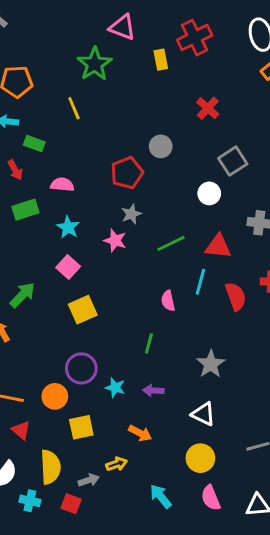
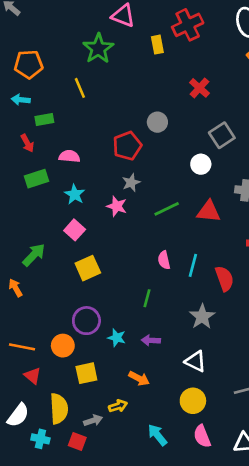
green rectangle: (34, 143) -> (44, 119), turned -30
cyan line: (200, 282) -> (193, 265), moved
red semicircle: (236, 296) -> (224, 279), moved

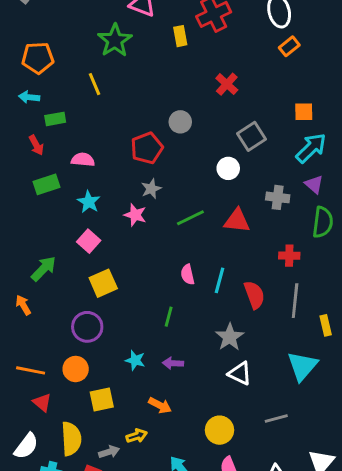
purple circle: (86, 321) -> (87, 327), moved
white triangle: (196, 361) -> (240, 373), moved

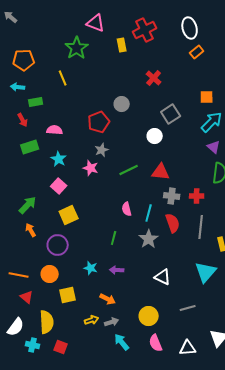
gray cross: (278, 197) -> (172, 196), moved
orange arrow: (23, 305) -> (31, 230), moved
gray star: (230, 337) -> (149, 239), moved
gray arrow: (109, 452) -> (112, 322), moved

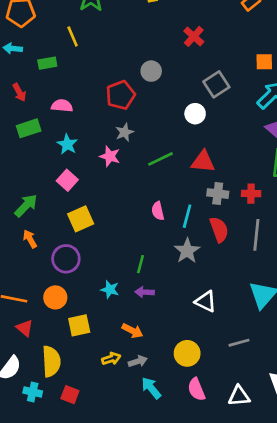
green rectangle: (36, 102) -> (47, 63), moved
green line: (114, 238) -> (140, 264), moved

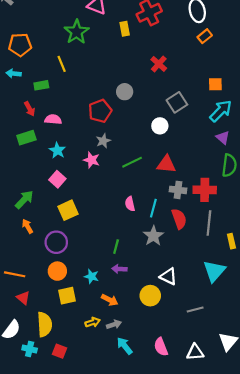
red arrow: (19, 92) -> (30, 109), moved
red cross: (251, 194) -> (205, 190), size x1.5
cyan star: (110, 289) -> (92, 276), moved
orange circle: (55, 297) -> (57, 271), moved
yellow circle: (187, 353) -> (150, 296), moved

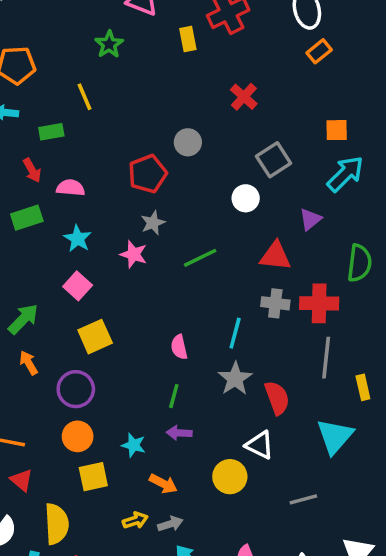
green star: (77, 32) -> (109, 44), size x0.7
purple triangle: (223, 138) -> (310, 219), moved, turned 40
red triangle: (166, 164) -> (275, 256), moved
pink semicircle: (130, 204) -> (179, 347), moved
red semicircle: (179, 219) -> (277, 398), moved

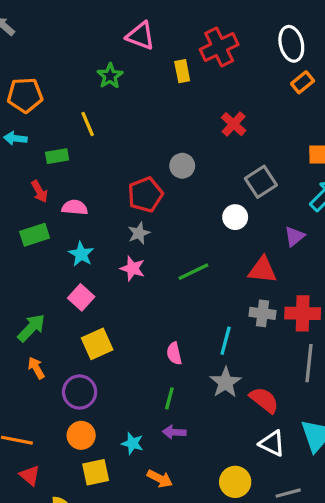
gray star: (153, 223) -> (139, 233), moved
red semicircle: (277, 398) -> (264, 400), turned -32
white triangle: (260, 445) -> (272, 443), moved
yellow circle: (230, 477) -> (235, 482), moved

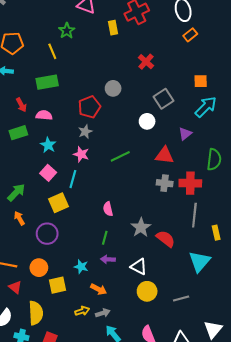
yellow line: (88, 124) -> (52, 51), moved
green rectangle: (57, 156) -> (47, 82), moved, size x1.5
cyan line: (226, 341) -> (73, 179), moved
orange circle: (81, 435) -> (39, 268), moved
white triangle: (272, 443) -> (139, 267), moved

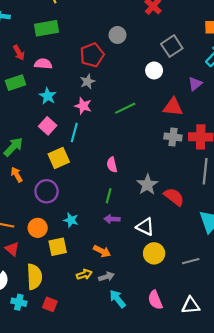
cyan star: (81, 267) -> (71, 220), moved

